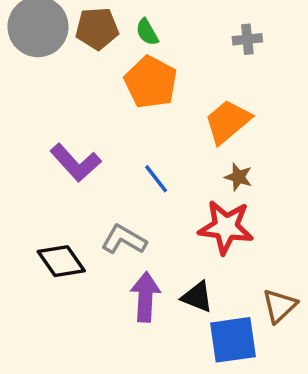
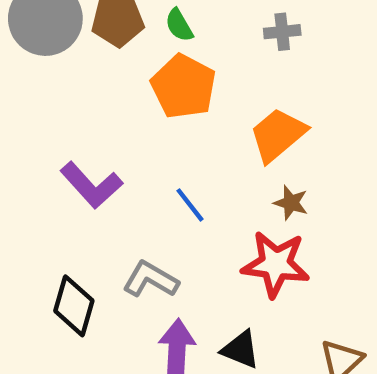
gray cross: (247, 39) -> (282, 32), moved
black diamond: (61, 261) -> (74, 306), turned 51

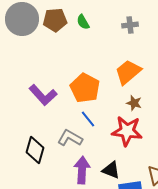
orange pentagon: (183, 87) -> (85, 88), moved
blue line: (190, 205) -> (88, 119), moved

